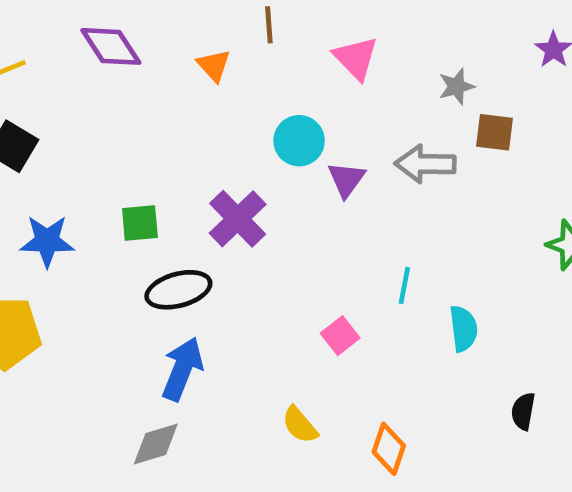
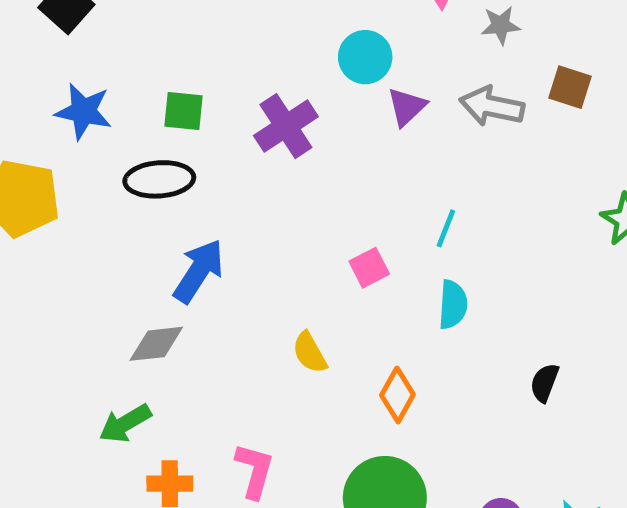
gray star: (456, 86) -> (501, 25), moved
black ellipse: (178, 290) -> (159, 179), moved
cyan semicircle: (463, 329) -> (453, 305), moved

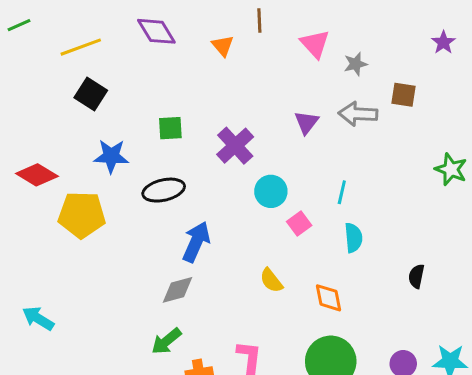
cyan circle: (365, 57) -> (271, 191), moved
green square: (183, 111) -> (170, 128), moved
orange diamond: (397, 395) -> (328, 298), turned -32

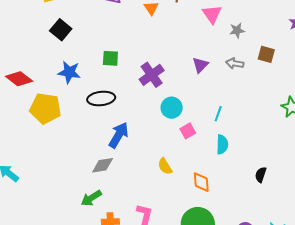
gray arrow: (358, 114) -> (235, 63), size x0.7

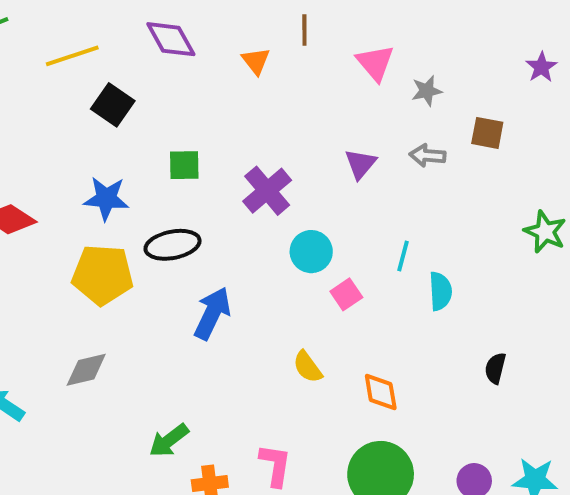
black square: (61, 30) -> (113, 105), moved
yellow pentagon: (45, 108) -> (103, 275), moved
cyan semicircle: (222, 144) -> (440, 291), moved
gray diamond: (103, 165) -> (86, 370), moved

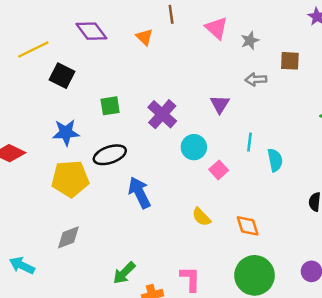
purple triangle: (360, 164) -> (220, 104), moved
blue arrow: (212, 313) -> (140, 193), turned -44

